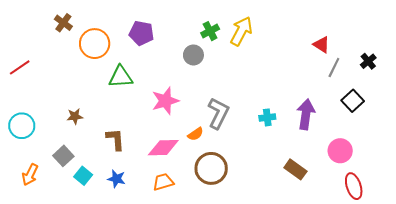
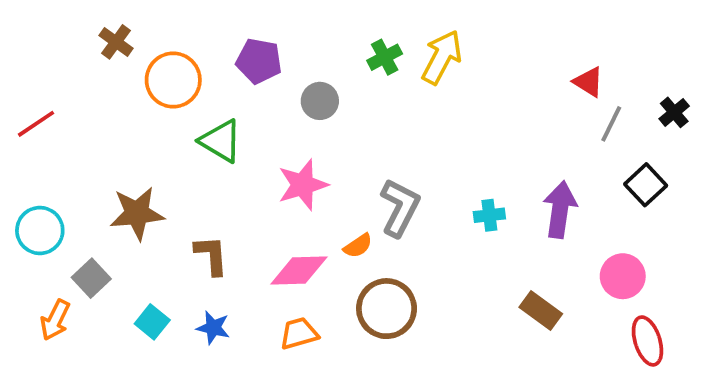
gray circle: (193, 55) -> (320, 101), moved
green triangle: (121, 77) -> (221, 141), turned 35
brown star: (75, 116) -> (137, 213), size x1.8
gray square: (63, 156) -> (91, 278), moved

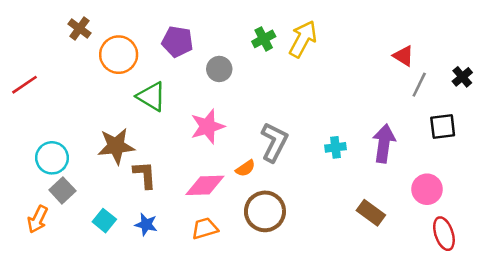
black square: (646, 185) -> (443, 126), turned 36
brown star: (137, 213) -> (116, 146), moved
cyan circle: (40, 230) -> (52, 158), moved

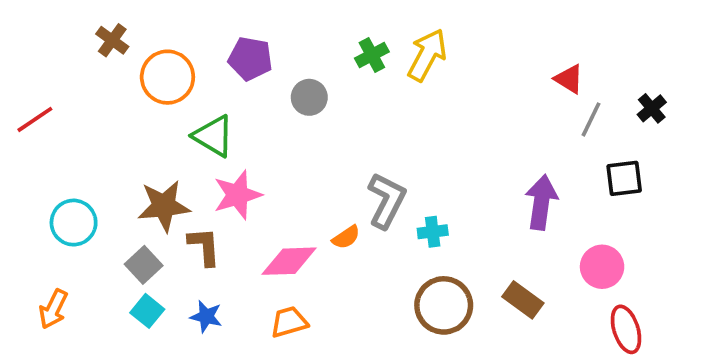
pink star: (207, 126) -> (237, 195), moved
cyan cross: (336, 147) -> (433, 232), moved
gray square: (62, 190) -> (144, 265), moved
brown circle: (265, 211) -> (444, 305), moved

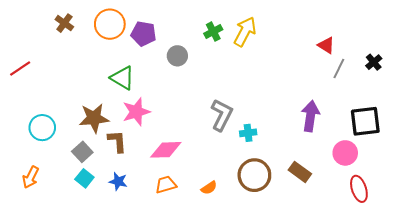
orange circle: (167, 77) -> (110, 24), moved
black square: (624, 178) -> (365, 121), moved, size x1.4
orange semicircle: (346, 237) -> (209, 188), moved

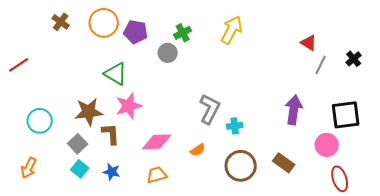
green cross: (213, 32) -> (183, 33), moved
orange semicircle: (209, 188) -> (198, 150), moved

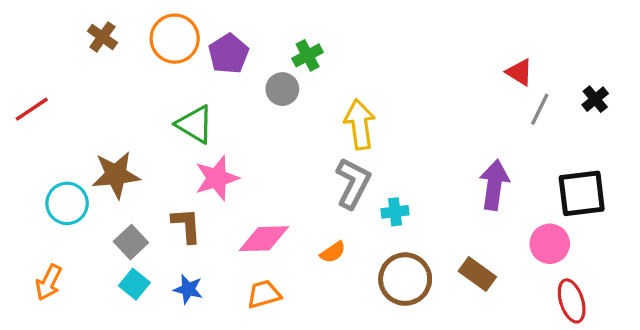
yellow arrow: (232, 30) -> (360, 124), moved, turned -36
purple pentagon: (136, 32) -> (229, 54), turned 30
brown star: (89, 112) -> (116, 175), moved

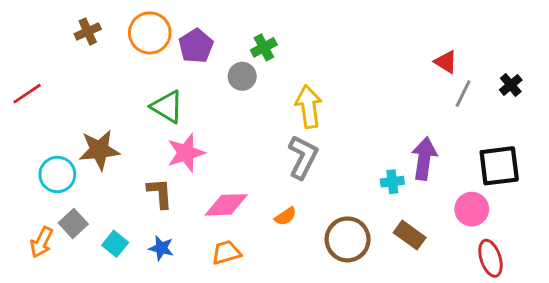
brown cross: (102, 37) -> (88, 32), turned 30
cyan cross: (395, 212) -> (392, 182), moved
gray square: (131, 242) -> (73, 224), moved

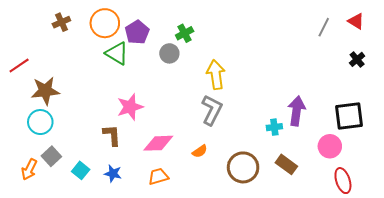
red triangle: (446, 62) -> (356, 21), moved
gray line: (463, 94) -> (324, 27), moved
green triangle: (167, 107) -> (117, 53), moved
brown star: (99, 150) -> (45, 91), moved

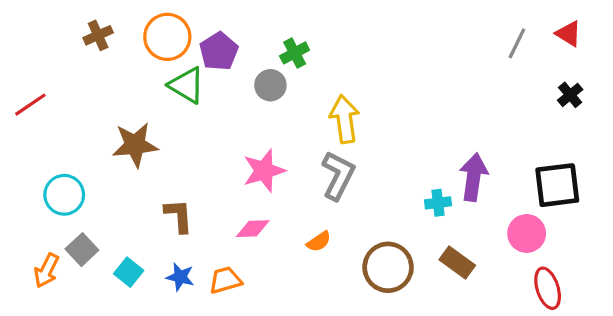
brown star: (45, 91) -> (135, 145), moved
pink star: (130, 107) -> (264, 171), moved
pink diamond: (158, 143) -> (253, 229), size x0.7
orange trapezoid: (158, 177) -> (225, 280), moved

